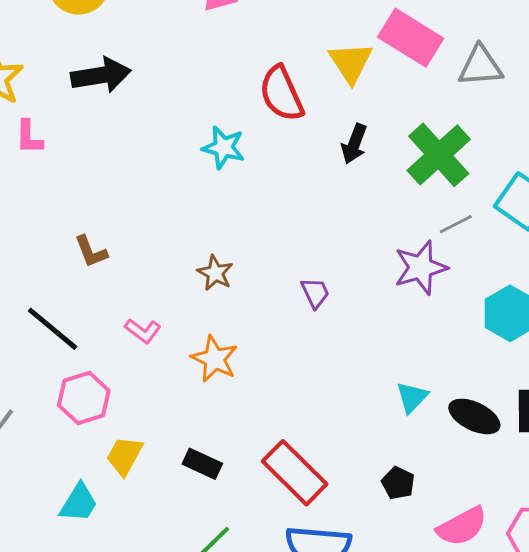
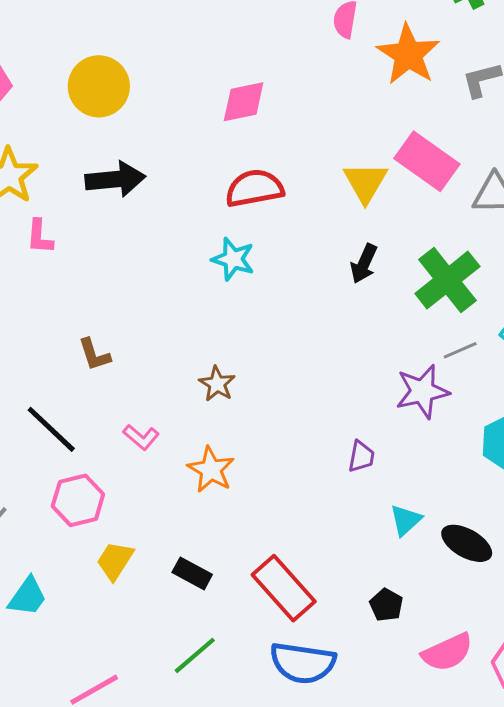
red semicircle: (281, 94) -> (254, 188), moved, turned 100
purple trapezoid: (315, 293) -> (361, 456), moved, turned 32
cyan trapezoid: (79, 503) -> (28, 597), moved

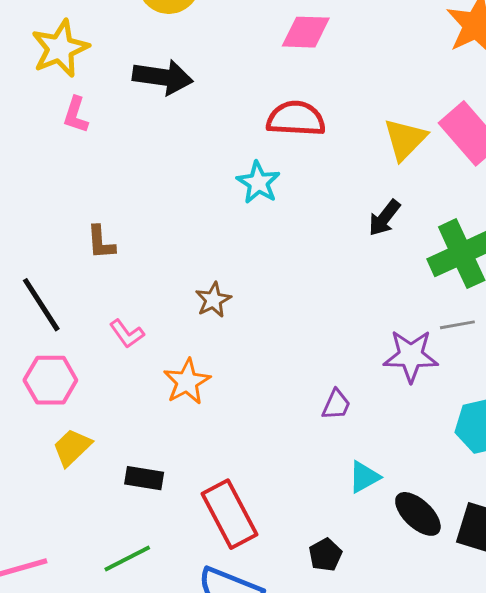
black rectangle: (192, 573) -> (144, 478), turned -33

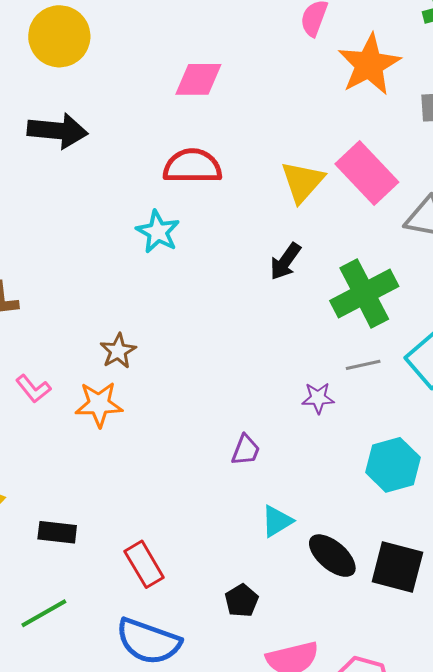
purple star: (411, 356) -> (318, 398), size x0.6
orange star: (187, 382) -> (99, 404), moved, turned 30
red rectangle: (230, 514) -> (144, 564), size x0.7

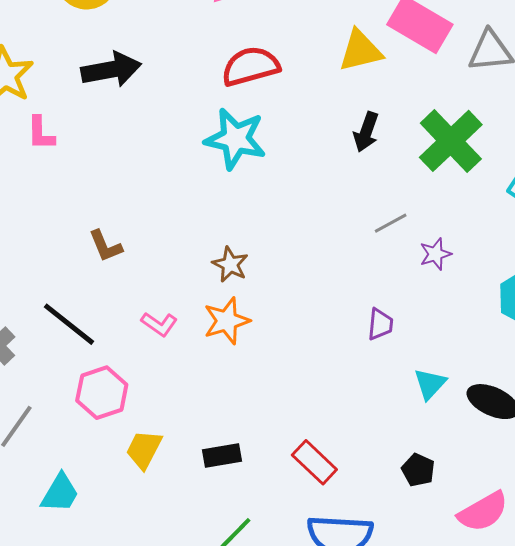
yellow triangle: (302, 182) -> (360, 51), turned 51
cyan star: (158, 232) -> (235, 139), size x1.4
gray line: (363, 365) -> (391, 223), moved

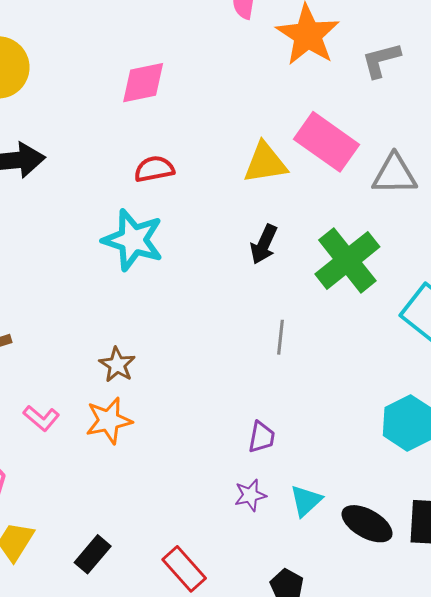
red semicircle: (251, 66) -> (154, 169), size x0.7
gray line: (391, 223) -> (280, 337), turned -60
purple star: (435, 254) -> (250, 495), moved
black rectangle: (222, 455) -> (93, 554), turned -45

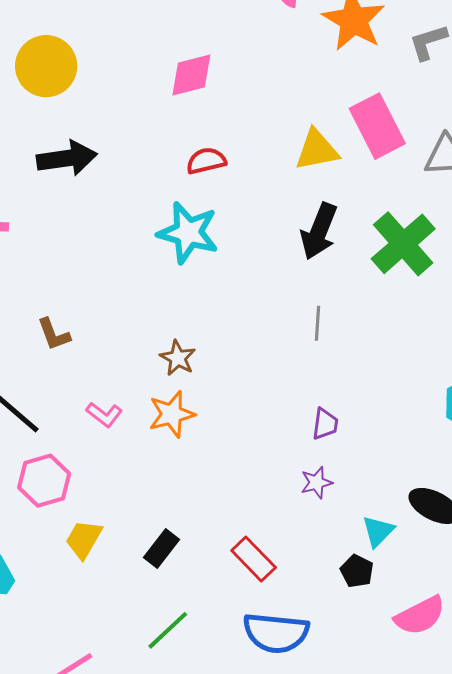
pink rectangle: (327, 142) -> (377, 126), turned 30
black arrow: (264, 244) -> (319, 231), size x1.4
gray line: (280, 337) -> (317, 323), moved
cyan triangle: (306, 501) -> (378, 531), moved

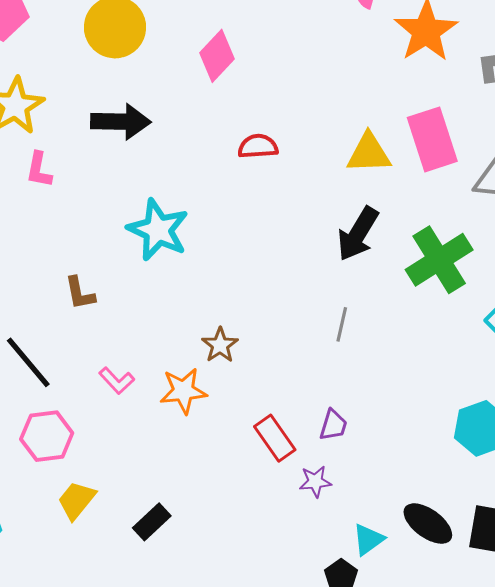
pink diamond: (191, 75) -> (217, 56), moved, turned -42
cyan star: (188, 233) -> (158, 230), moved
brown star: (178, 358) -> (220, 345), moved
red rectangle: (254, 559) -> (275, 438), moved

